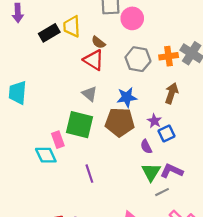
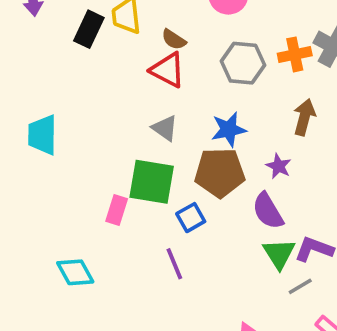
black rectangle: (49, 33) -> (89, 29), turned -30
blue square: (167, 133) -> (191, 218), moved
pink rectangle: (58, 140) -> (117, 210), turned 42
purple semicircle: (146, 147) -> (268, 211), size x1.5
cyan diamond: (46, 155) -> (75, 272), moved

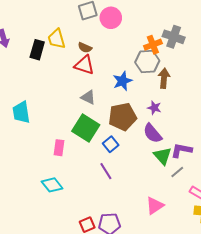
gray hexagon: (243, 63) -> (147, 61), moved
blue star: (229, 129) -> (122, 81), moved
green square: (152, 182) -> (86, 128), turned 32
pink rectangle: (117, 210) -> (59, 148), moved

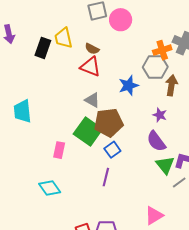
brown pentagon: (122, 117) -> (109, 123), moved
purple line: (106, 171) -> (106, 177), turned 42

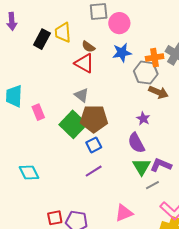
blue star: (129, 85) -> (122, 53), moved
brown arrow: (171, 85) -> (158, 92), turned 96
pink rectangle: (59, 150) -> (38, 112), moved, turned -42
purple line: (106, 177) -> (94, 171), moved, turned 36

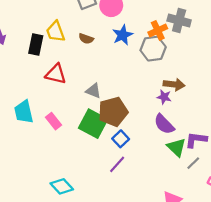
red triangle: (84, 63) -> (56, 74), moved
brown arrow: (158, 92) -> (174, 84), moved
purple line: (94, 171) -> (117, 164), moved

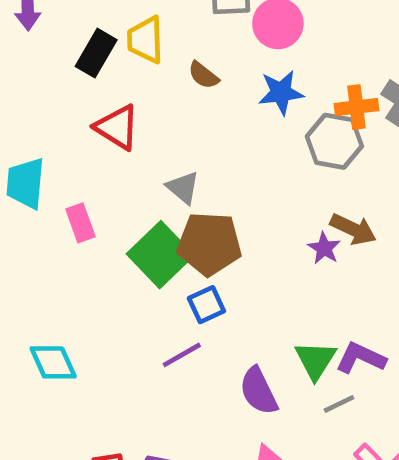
purple semicircle: (164, 124) -> (259, 391), moved

